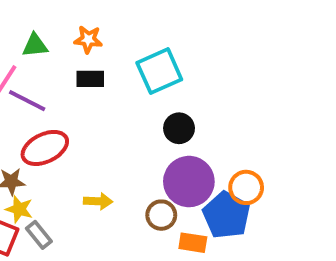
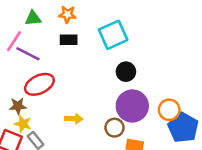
blue pentagon: (226, 215) -> (183, 128), moved

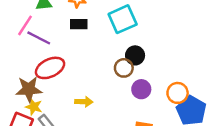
brown star: (18, 106) -> (29, 89), size x1.5
purple circle: (132, 106) -> (141, 89), size x0.6
brown circle: (114, 128) -> (124, 68), moved

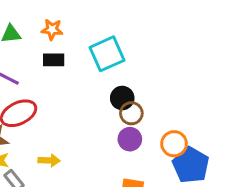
brown circle: (124, 68) -> (131, 113), moved
yellow arrow: (84, 102) -> (49, 161), moved

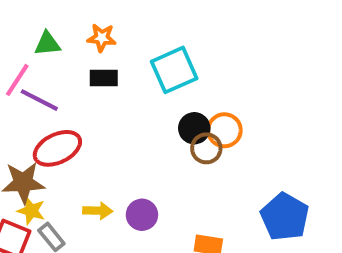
purple circle: (130, 139) -> (142, 215), moved
orange circle: (174, 144) -> (224, 130), moved

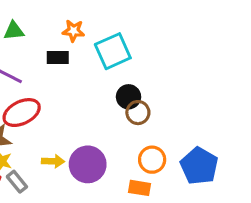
orange star: (102, 38) -> (73, 31), moved
orange circle: (224, 130) -> (152, 160), moved
purple circle: (142, 215) -> (88, 164), size x1.5

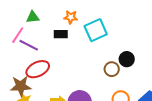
black circle: (129, 97) -> (127, 59), moved

